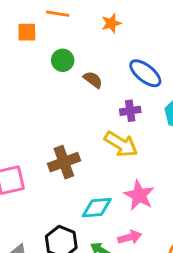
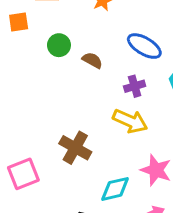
brown cross: (64, 162) -> (75, 148), turned -32

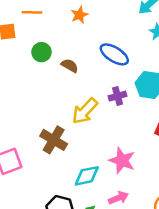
purple cross: (135, 86) -> (118, 96), moved
yellow arrow: (130, 121) -> (85, 111), moved, turned 108

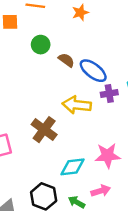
blue ellipse: (114, 54) -> (93, 71), moved
yellow arrow: (85, 111) -> (77, 105), turned 48
pink star: (122, 161) -> (108, 156), turned -30

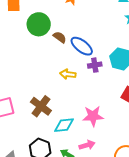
green circle: (41, 45) -> (39, 24), size x1.5
yellow arrow: (77, 105) -> (68, 74), size x0.7
brown cross: (44, 130) -> (41, 106), moved

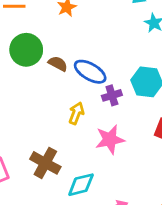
yellow arrow: (68, 74) -> (76, 113), turned 112
pink star: (93, 116) -> (110, 140), moved

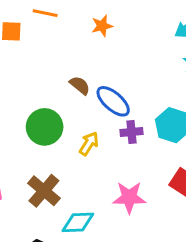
green circle: (26, 50) -> (45, 127), moved
pink star: (110, 140) -> (129, 197), moved

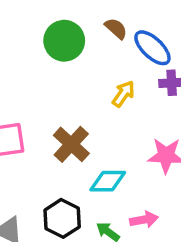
green circle: (45, 127) -> (64, 41), moved

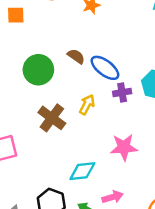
brown cross: (71, 144) -> (52, 118), moved

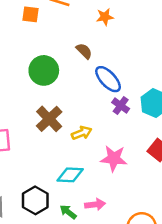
brown semicircle: (76, 56) -> (84, 51), moved
purple cross: (122, 92) -> (121, 106), turned 36
yellow arrow: (87, 105) -> (82, 133), moved, turned 30

